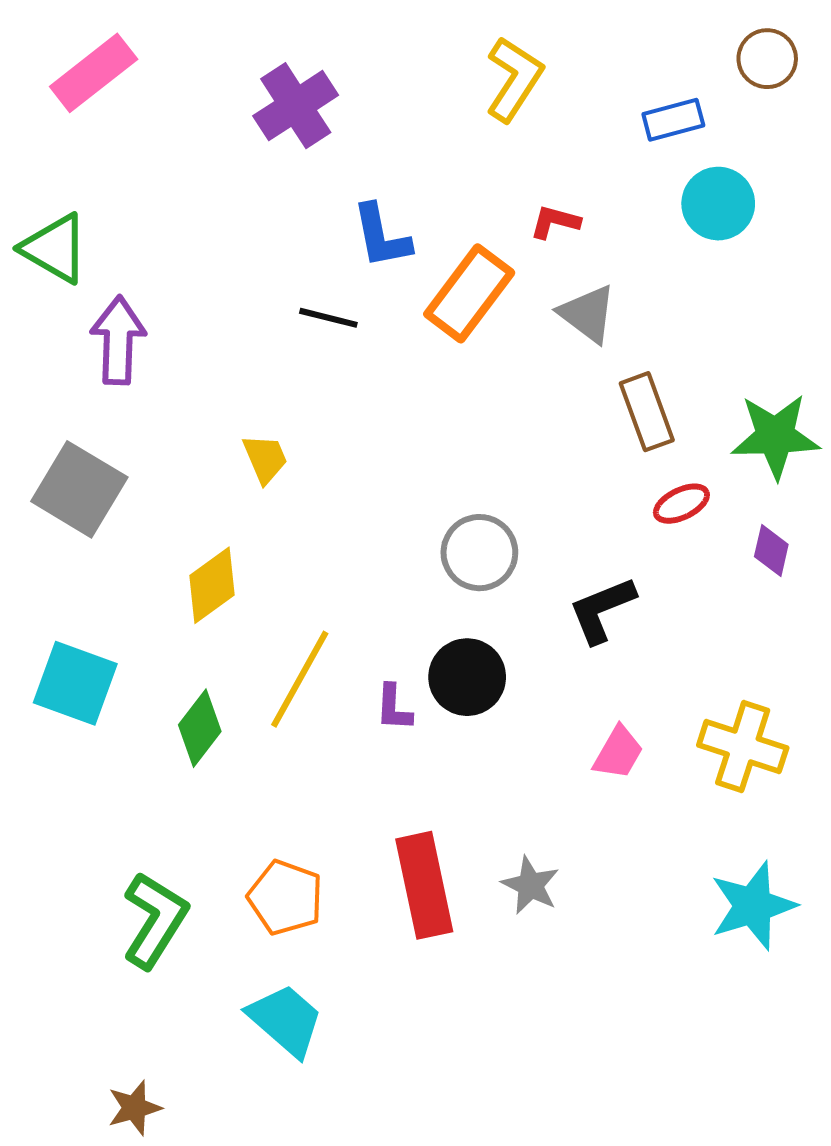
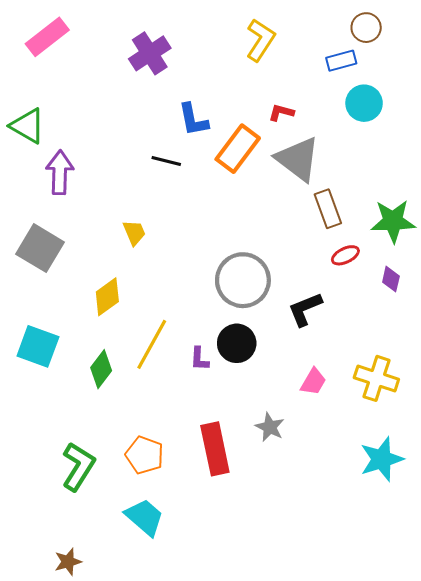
brown circle: (767, 59) -> (366, 28), moved
gray triangle: (588, 314) -> (298, 159), size x1.5
gray circle: (479, 553) -> (243, 280), size x1.4
gray star: (530, 885) -> (270, 427), moved

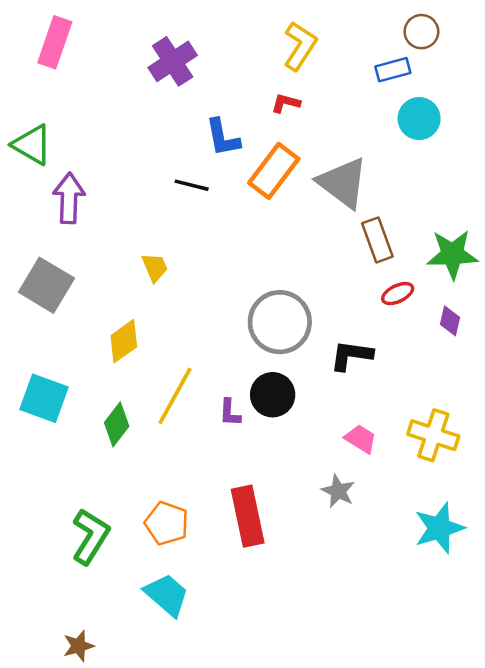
pink rectangle: (47, 37) -> (55, 42), turned -33
red L-shape: (281, 112) -> (286, 103), moved
black L-shape: (305, 309) -> (351, 355), turned 30
pink trapezoid: (313, 382) -> (361, 439), turned -88
gray star: (270, 427) -> (338, 491), moved

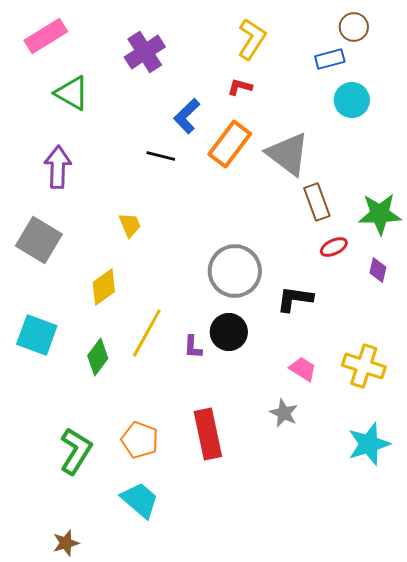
pink rectangle: (55, 42) -> (46, 36), turned 39
blue L-shape: (223, 138) -> (187, 116), turned 57
green triangle: (32, 145) -> (72, 93), moved

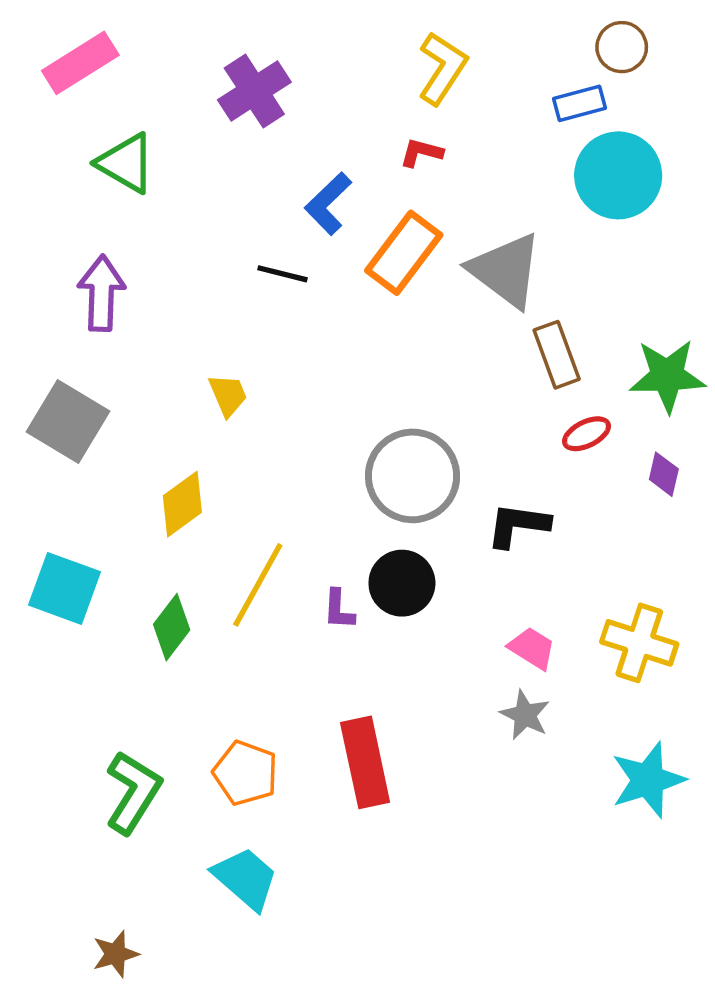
cyan circle: (352, 100) -> (618, 175), size x1.4
gray star: (284, 413) -> (525, 715), moved

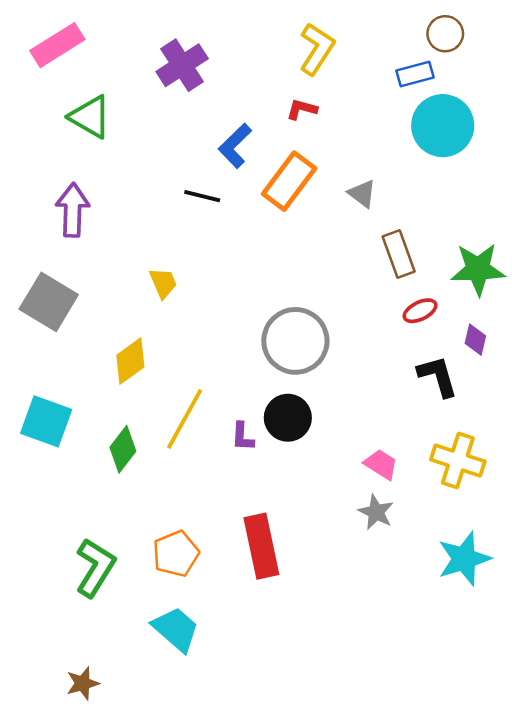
gray triangle: (506, 270) -> (362, 194), size x0.5
black L-shape: (518, 525) -> (438, 376), moved, turned 66
orange pentagon: (246, 773) -> (176, 554), turned 30

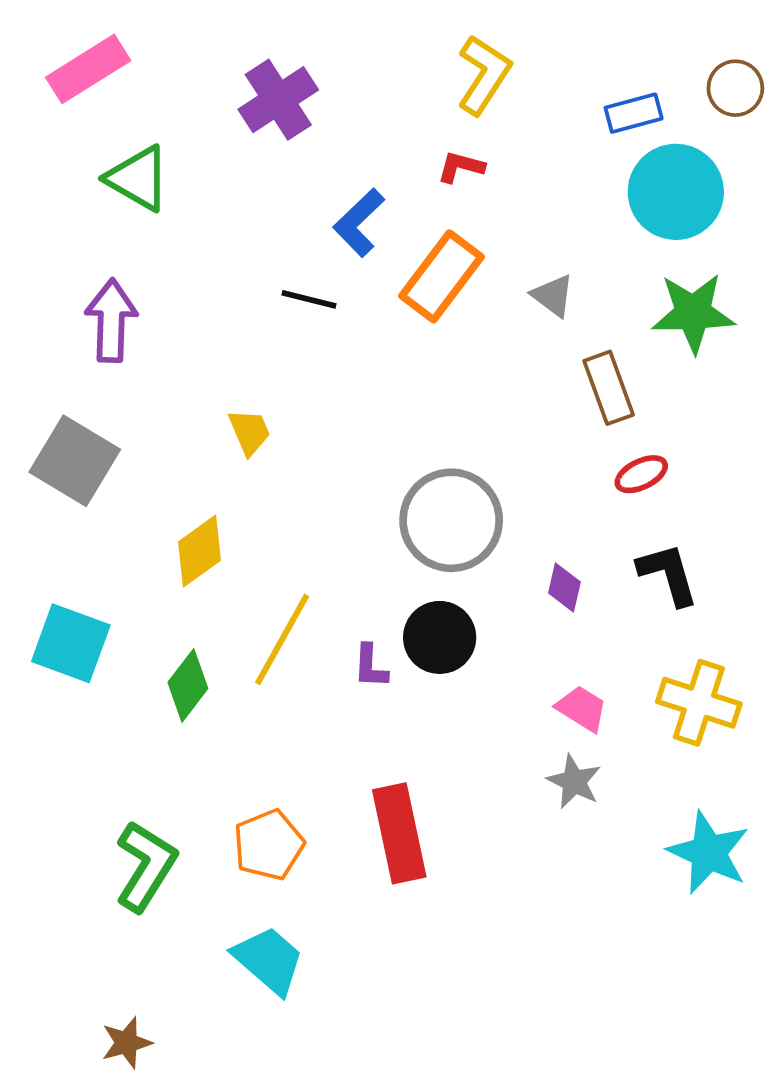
brown circle: (445, 34) -> (735, 88), moved
green star: (478, 269) -> (693, 313), moved
purple diamond: (475, 340) -> (564, 588), moved
cyan star: (464, 559) -> (708, 853), turned -30

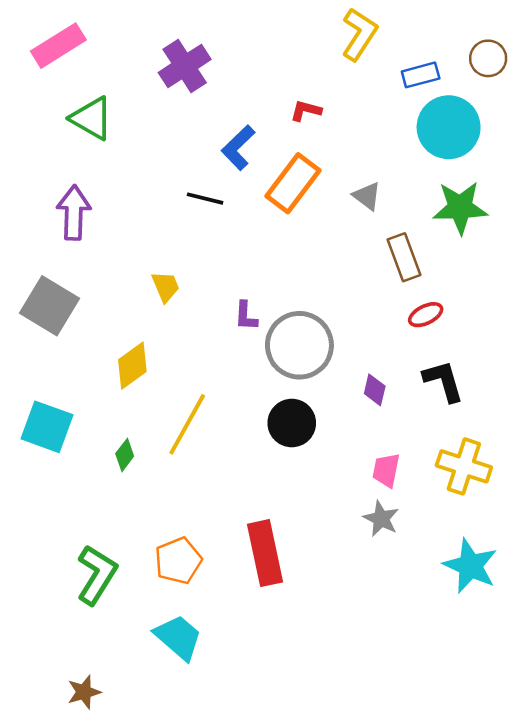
yellow L-shape: (484, 75) -> (359, 34), moved
purple L-shape: (370, 666) -> (246, 316), moved
green diamond: (188, 685) -> (125, 455), size x0.7
pink trapezoid: (582, 709) -> (386, 470), turned -111

